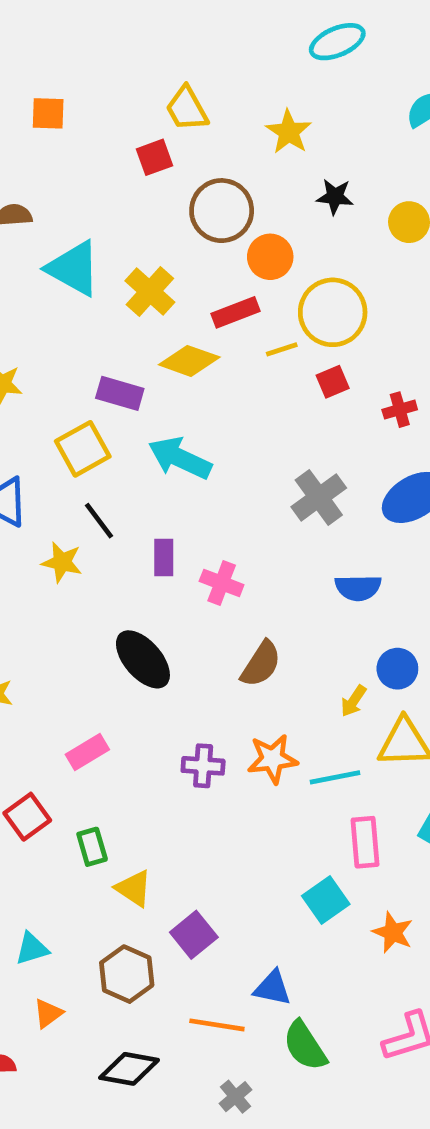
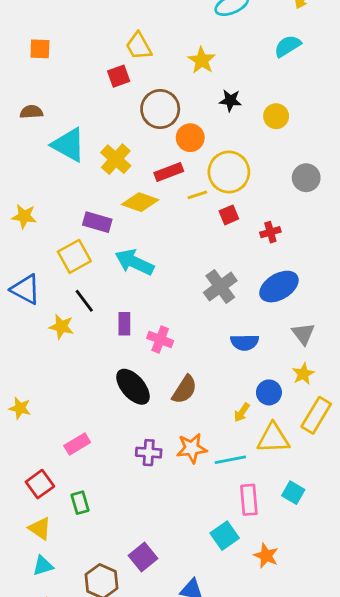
orange square: (48, 113) -> (40, 49), moved
black ellipse: (143, 659) -> (133, 387), moved
yellow triangle: (134, 888) -> (40, 528), moved

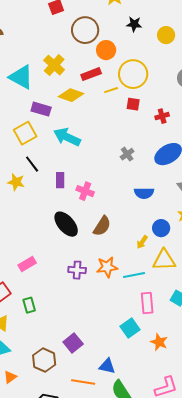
cyan triangle: (69, 145) -> (21, 77), moved
red square: (229, 215) -> (133, 104), turned 32
gray cross: (220, 287) -> (127, 154), size x0.6

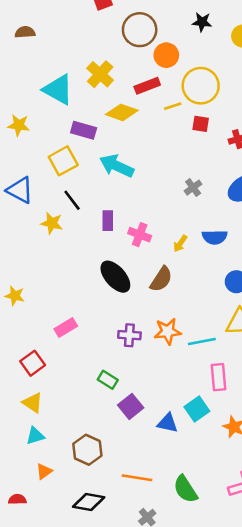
yellow arrow: (142, 242) -> (180, 244), moved
green rectangle: (29, 305) -> (108, 380), moved, turned -42
purple square: (73, 343) -> (131, 406), moved
blue triangle: (107, 366) -> (168, 423), moved

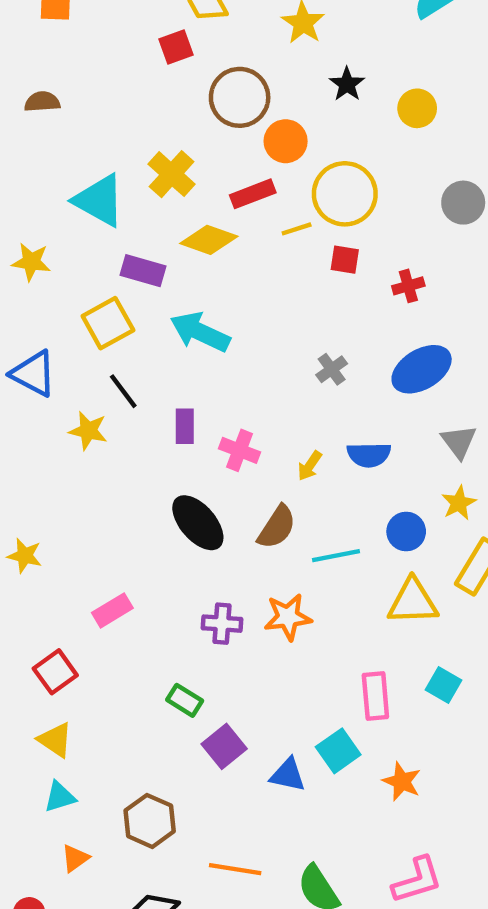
black star: (202, 22) -> (347, 84), turned 30
cyan line: (202, 342) -> (336, 556), moved

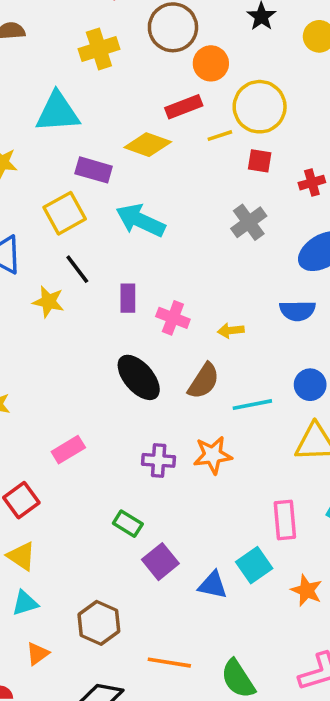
yellow cross: (172, 174) -> (99, 49), moved, turned 30
cyan triangle: (99, 200) -> (57, 112), turned -33
gray cross: (332, 369) -> (249, 222), moved, size x1.4
blue semicircle: (369, 455) -> (297, 311), moved
yellow arrow: (310, 466) -> (231, 331), turned 50

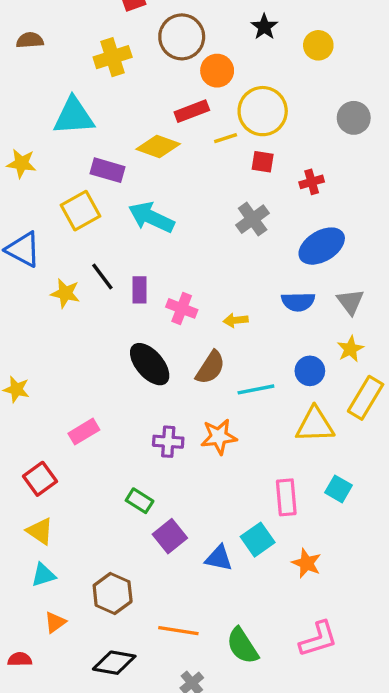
black line: (77, 269) -> (102, 276), moved

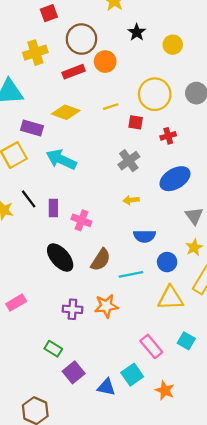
red rectangle: (192, 111) -> (74, 72), moved
yellow circle: (263, 111) -> (155, 94), moved
blue semicircle: (298, 302) -> (145, 236), moved
yellow arrow: (236, 320) -> (131, 200), moved
pink rectangle: (286, 497) -> (151, 346), turned -35

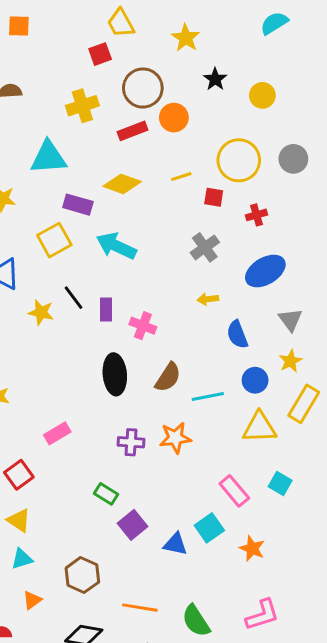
blue semicircle: (145, 236) -> (237, 334), moved, turned 70
black ellipse: (60, 258) -> (115, 374), turned 36

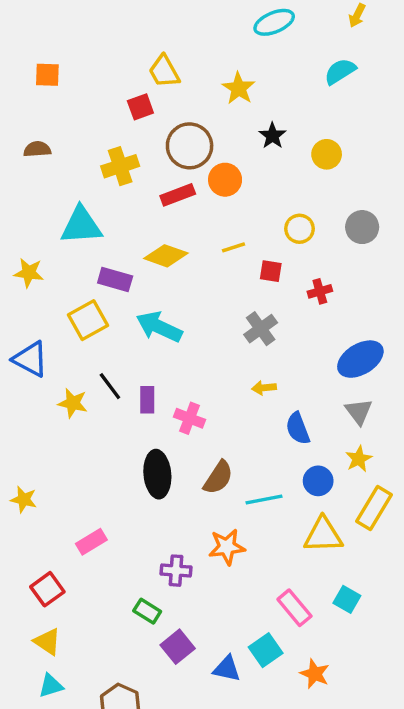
yellow circle: (239, 160) -> (299, 229), size x0.6
blue ellipse: (265, 271) -> (360, 359), moved
purple cross: (131, 442) -> (176, 571), moved

